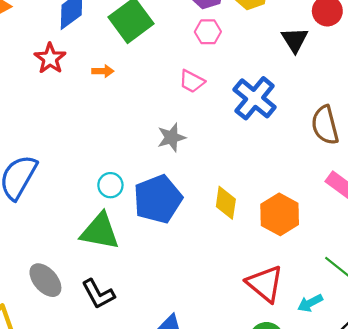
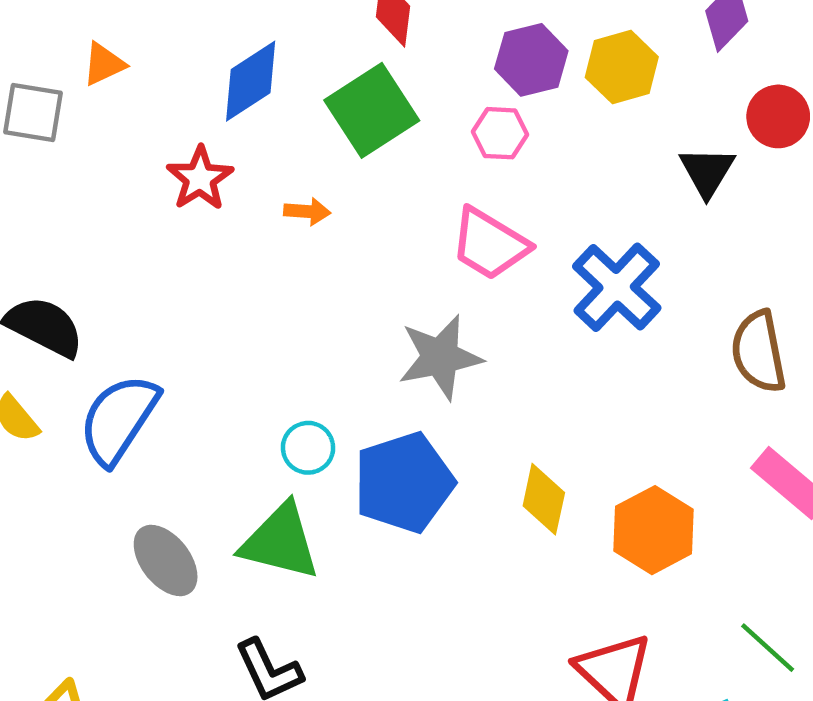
pink hexagon: (208, 32) -> (500, 133), moved
pink trapezoid: (192, 81) -> (489, 244), size x1.5
gray star: (171, 137) -> (440, 357), size x1.4
gray ellipse: (45, 280) -> (166, 560), moved

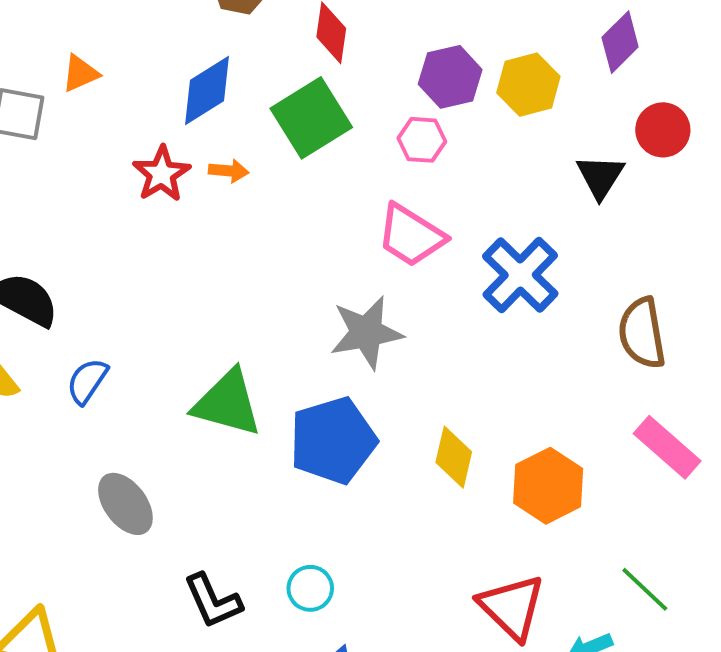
orange arrow: (307, 211) -> (229, 171), moved
blue semicircle: (119, 419) -> (87, 381), size x0.6
cyan circle: (308, 448) -> (310, 588), moved
green triangle: (280, 542) -> (227, 403), moved

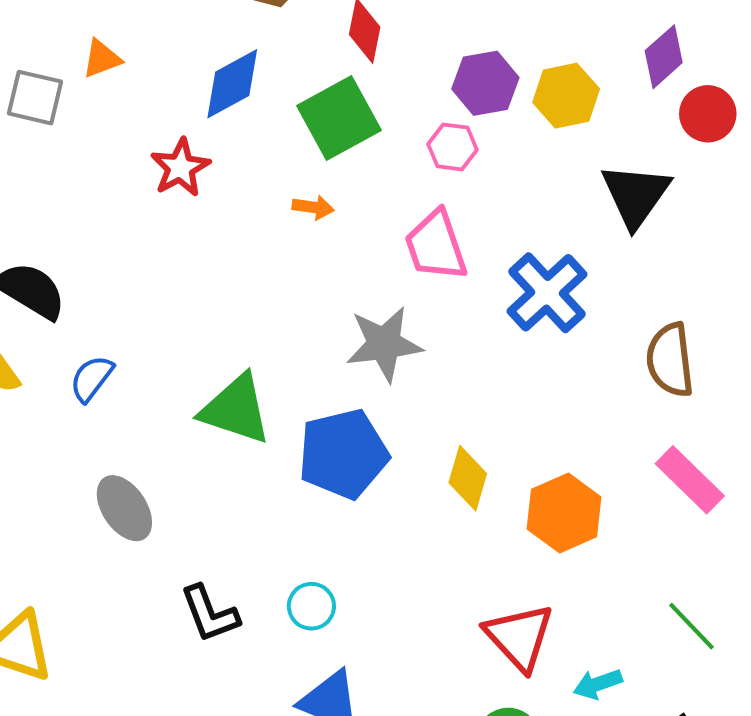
red circle: (663, 130) -> (708, 114), moved
orange arrow: (229, 171) -> (313, 207), moved
black triangle: (600, 177) -> (636, 195), size x1.4
pink trapezoid: (411, 235) -> (436, 246), turned 36
green line: (645, 589) -> (692, 626), moved

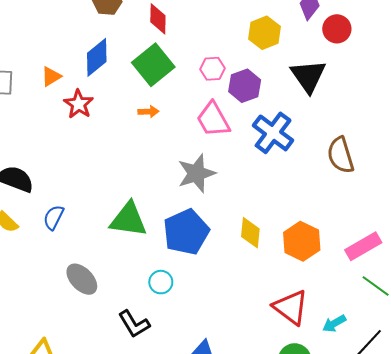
orange triangle: (102, 59) -> (51, 76), moved
purple hexagon: (485, 83) -> (245, 86), moved
pink rectangle: (690, 480) -> (363, 246), moved, turned -64
cyan circle: (311, 606) -> (161, 282), moved

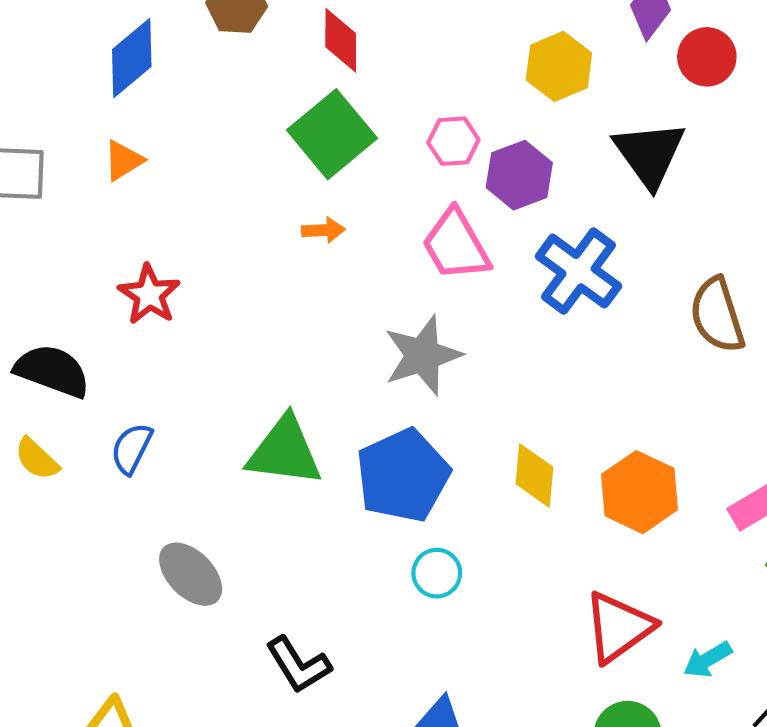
blue diamond: (97, 57) -> (132, 58), moved
red star: (79, 104) -> (149, 295), moved
cyan circle: (161, 282) -> (437, 573), moved
red triangle: (291, 307) -> (619, 627), turned 48

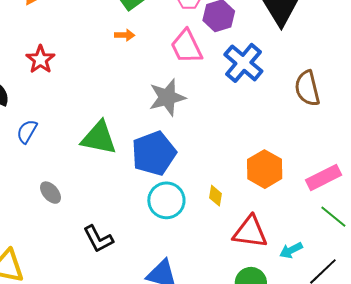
yellow diamond: (534, 475) -> (215, 196), moved, size x0.7
cyan circle: (437, 573) -> (166, 200), size x1.6
gray ellipse: (191, 574) -> (51, 193), size x0.7
red triangle: (619, 627) -> (250, 232), turned 39

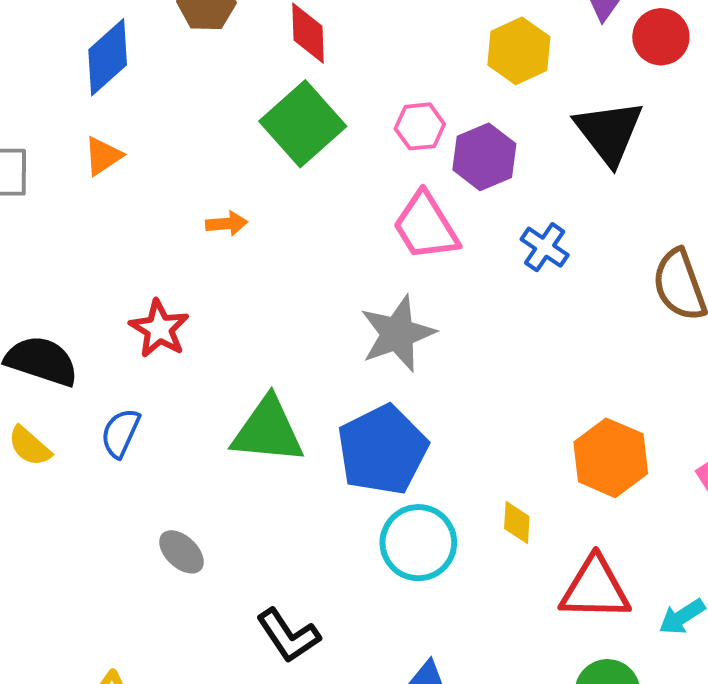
orange arrow: (125, 35) -> (227, 224), moved
red star: (40, 59) -> (159, 329), moved
blue cross: (243, 63) -> (545, 247), size x0.6

